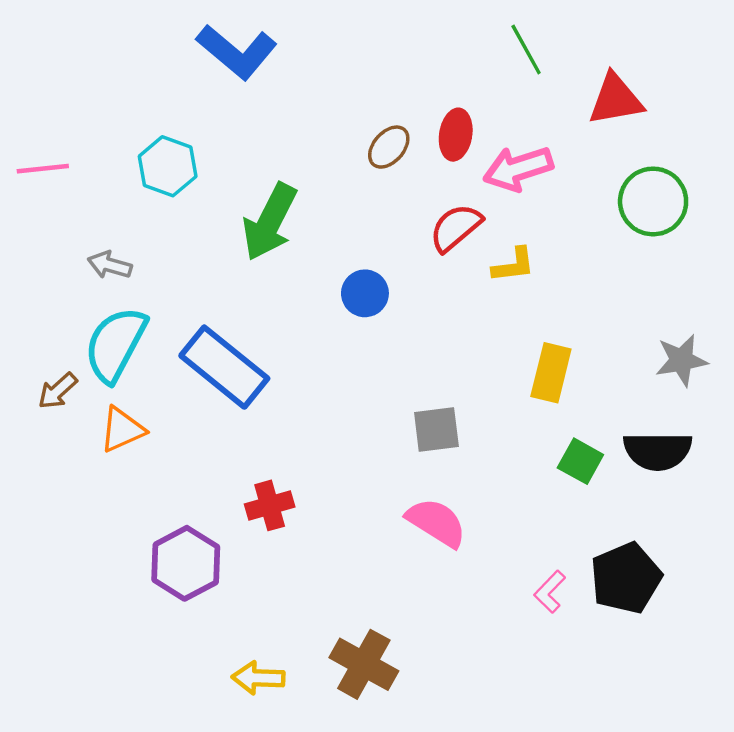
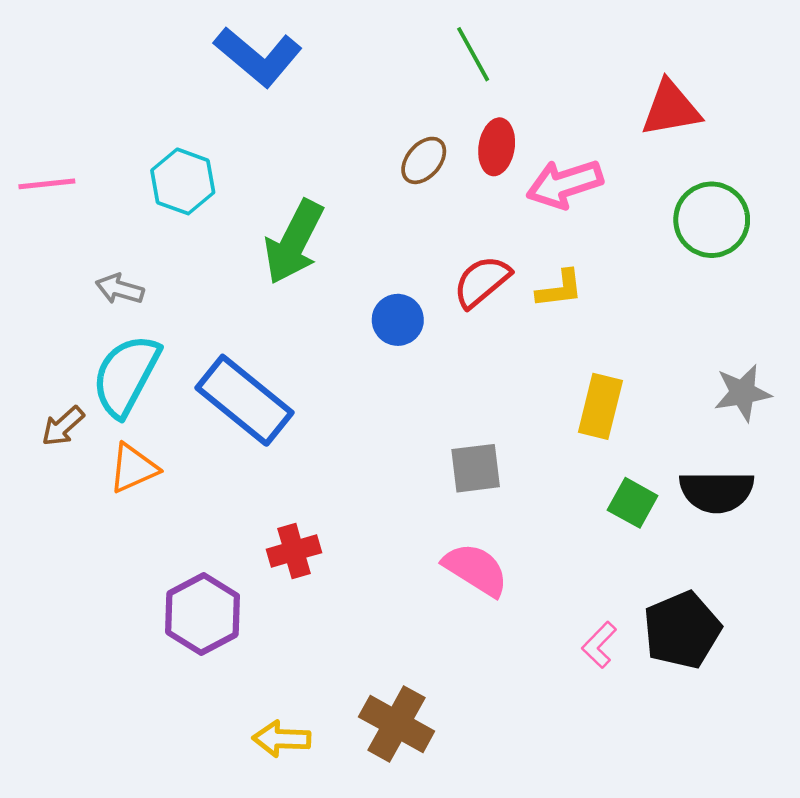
green line: (526, 49) -> (473, 54), moved
red semicircle: (456, 228) -> (482, 282), moved

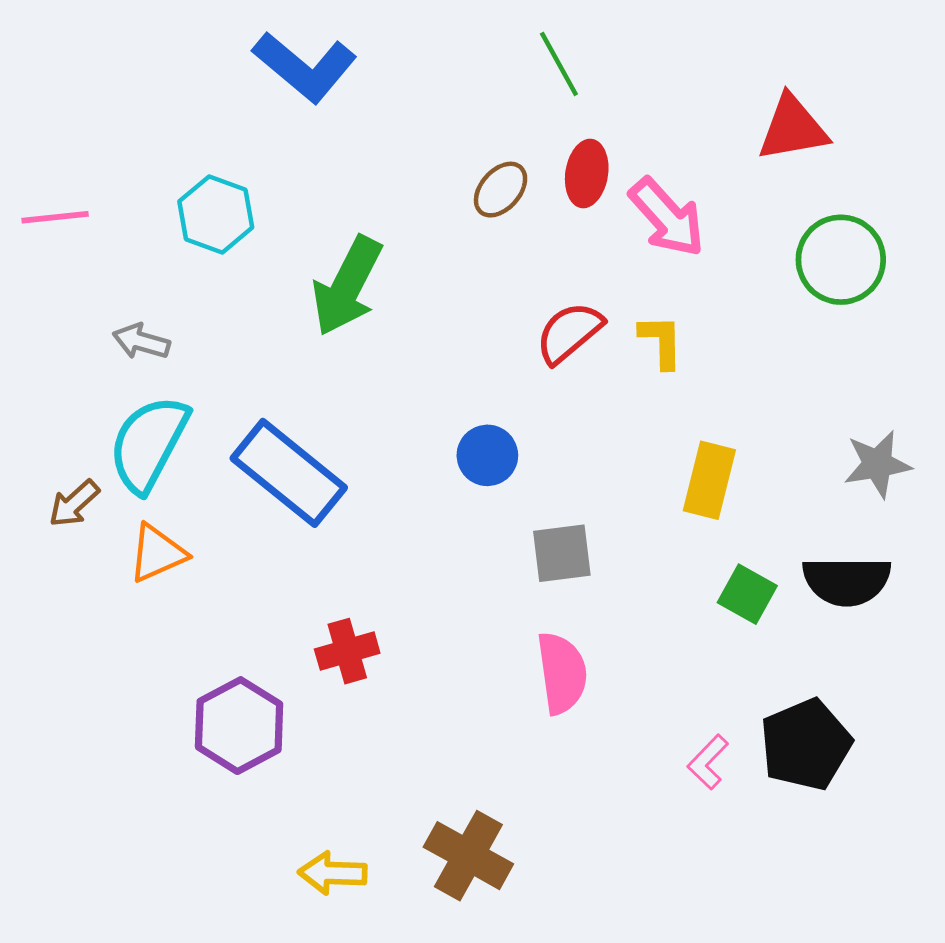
pink arrow: (565, 184) -> (667, 217), turned -114
yellow L-shape: (560, 289) -> (661, 341), turned -84
blue circle: (398, 320) -> (487, 455), moved
pink semicircle: (476, 569) -> (562, 673), turned 50

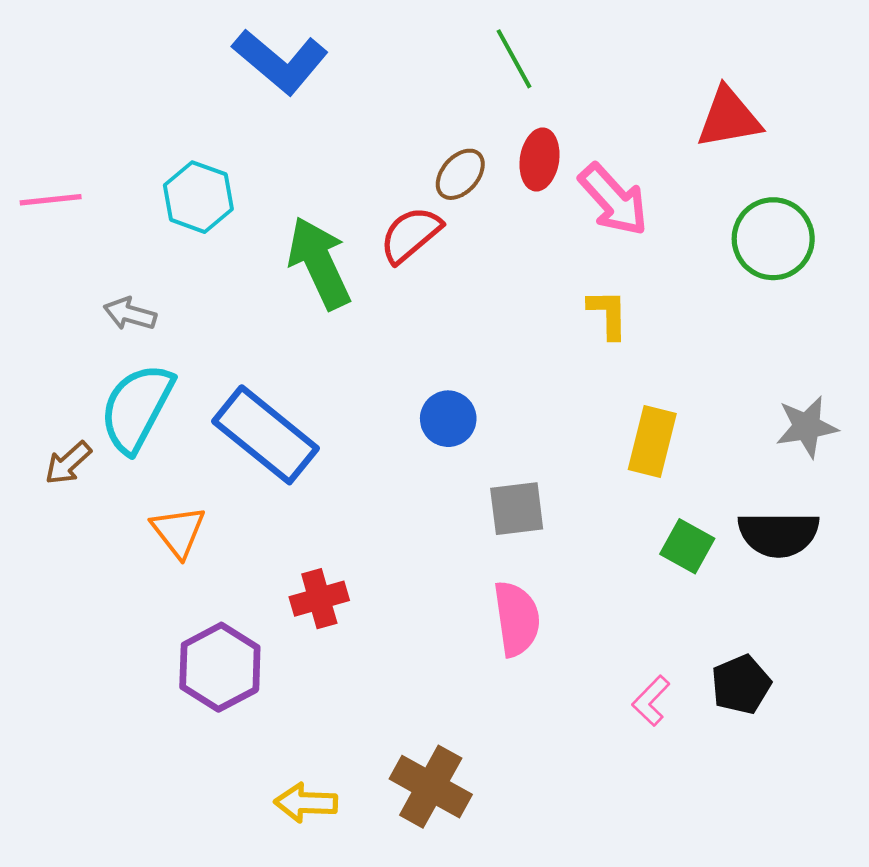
green arrow: (347, 286) -> (319, 263), turned 128
red semicircle: (569, 333) -> (411, 235), moved
orange triangle: (157, 553) -> (178, 531), moved, turned -44
black pentagon: (806, 745) -> (741, 685), size x0.7

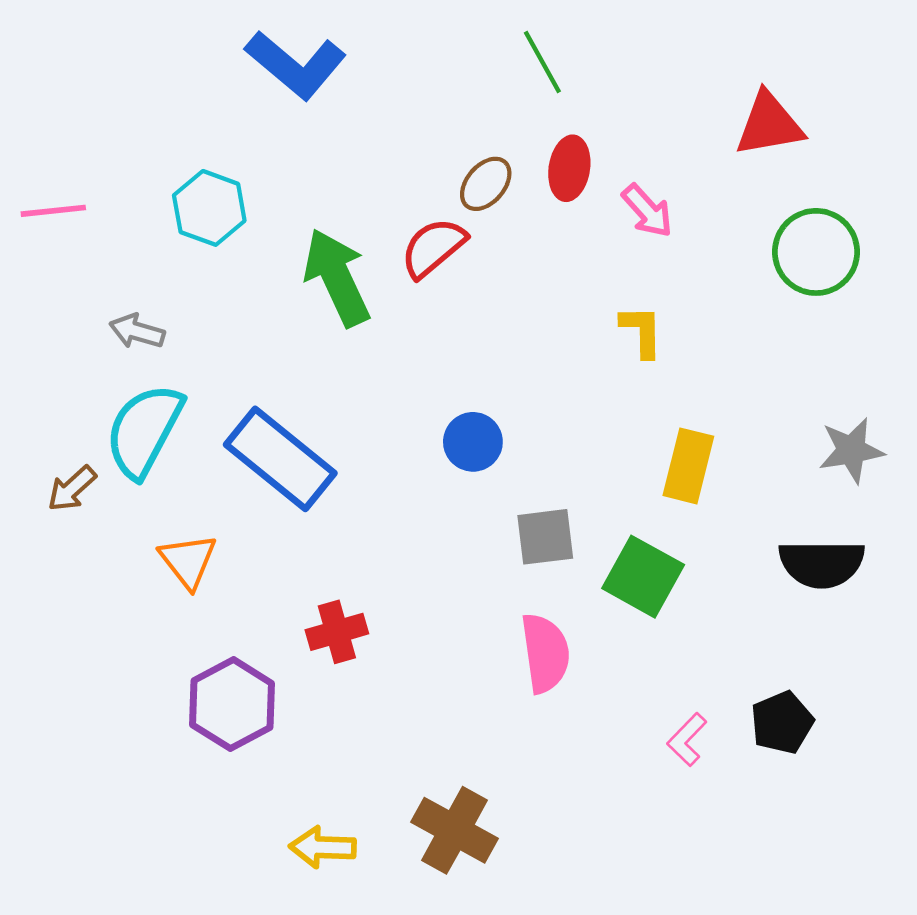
pink arrow: (613, 200) -> (647, 211), size x0.7
green square: (687, 546) -> (643, 577), moved, size x1.4

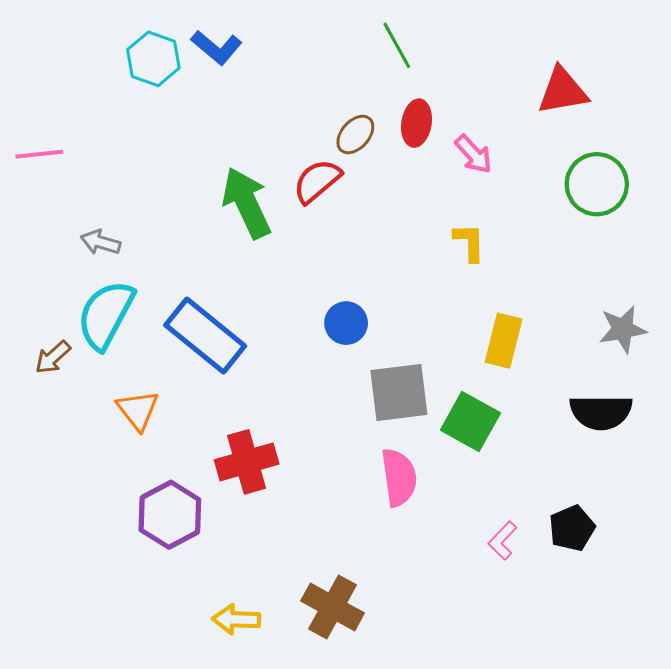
blue L-shape: (296, 65) -> (217, 47), size x0.7
cyan hexagon: (209, 208) -> (153, 59), moved
gray square: (545, 537) -> (399, 392), size x1.4
red cross: (337, 632) -> (247, 462), size x1.4

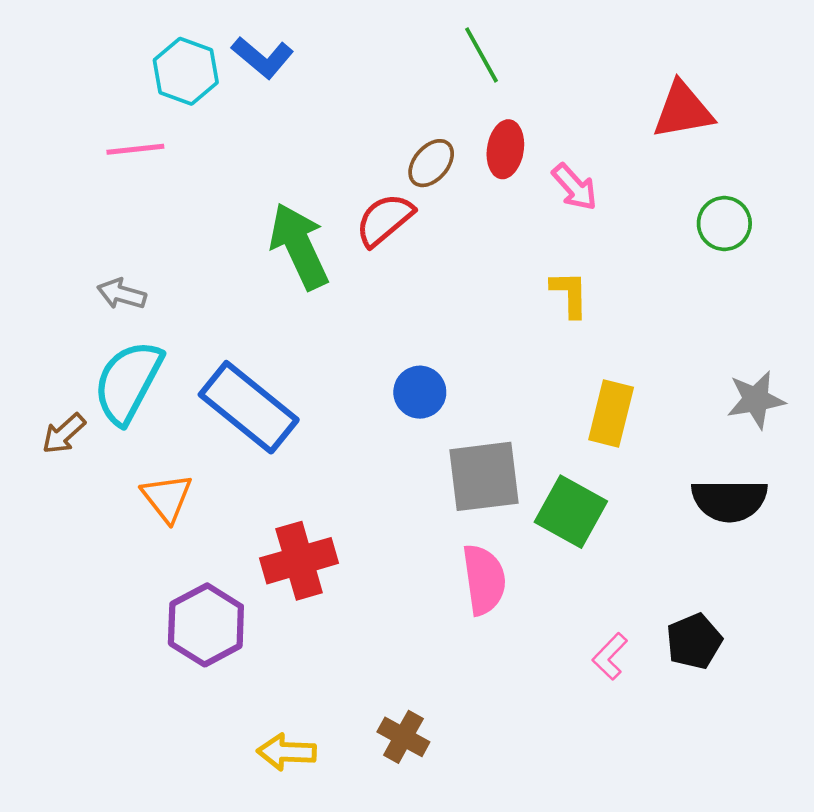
pink line: (39, 154) -> (135, 149), moved
green circle: (597, 184) -> (724, 223), size x0.7
brown cross: (333, 607) -> (403, 737), size x0.7

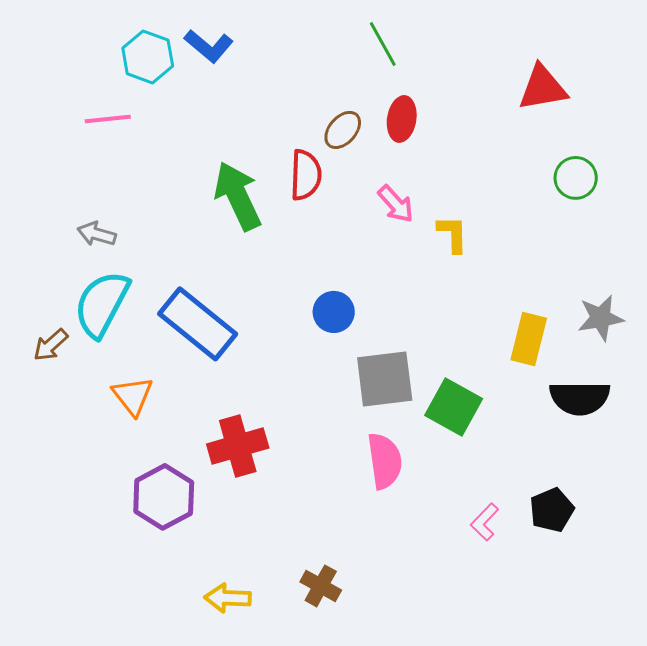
pink arrow: (575, 187) -> (396, 204), moved
red semicircle: (385, 220) -> (306, 175), turned 132
yellow rectangle: (611, 413) -> (529, 339), moved

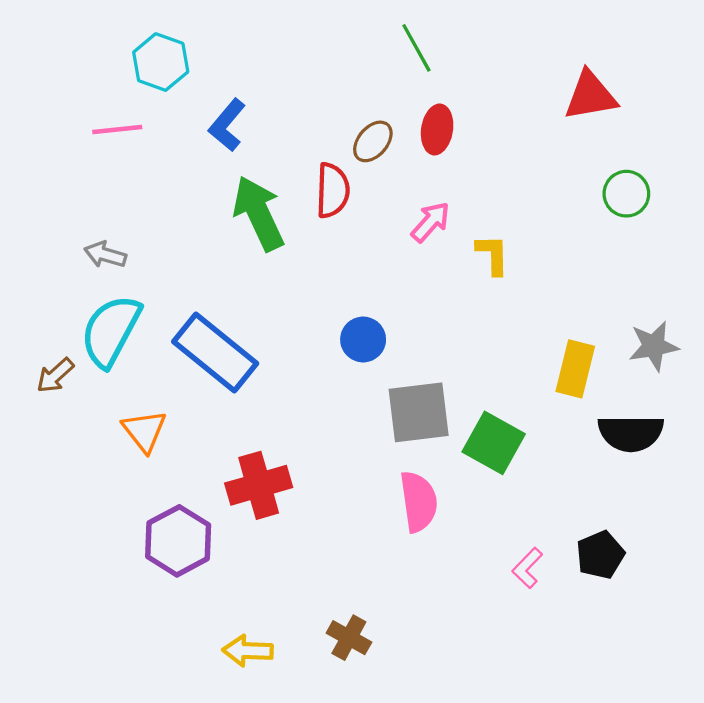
blue L-shape: (209, 46) -> (227, 125), moved, turned 90
pink arrow: (396, 204) -> (431, 222), turned -96

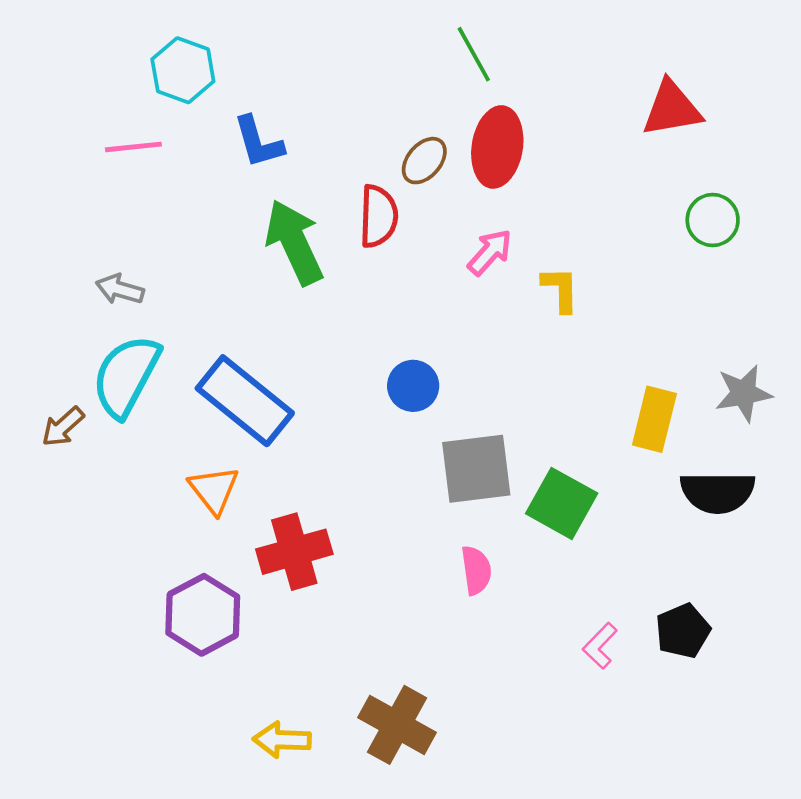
blue L-shape: (227, 125) -> (258, 142), turned -56
red ellipse: (437, 129) -> (497, 147), size x1.4
orange triangle: (144, 431) -> (214, 490), moved
pink semicircle: (419, 502) -> (476, 570), size x0.7
brown cross: (349, 638) -> (397, 725), size x1.5

